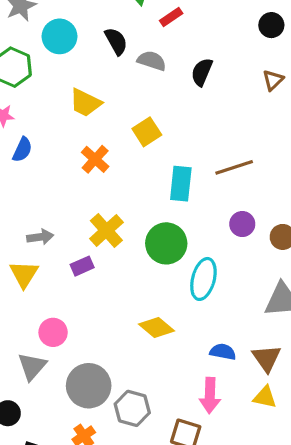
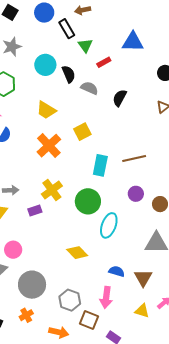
cyan circle: (60, 36) -> (45, 65), moved
orange cross: (95, 159) -> (49, 146), size x1.4
yellow triangle: (265, 397) -> (142, 311), moved
gray hexagon: (132, 408) -> (70, 300), moved

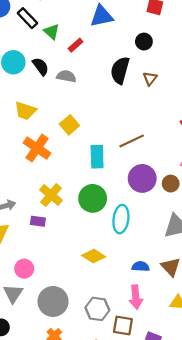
black semicircle: (120, 98) -> (120, 70), moved, size x1.4
purple circle: (136, 194) -> (142, 178), size x1.6
purple rectangle: (35, 211) -> (38, 221), turned 40

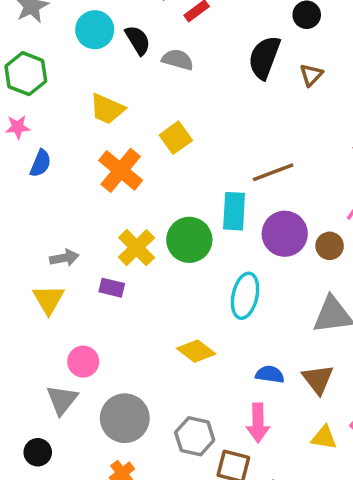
cyan rectangle: (97, 157) -> (234, 211), moved
green circle: (93, 198) -> (189, 240), moved

